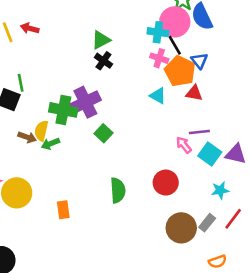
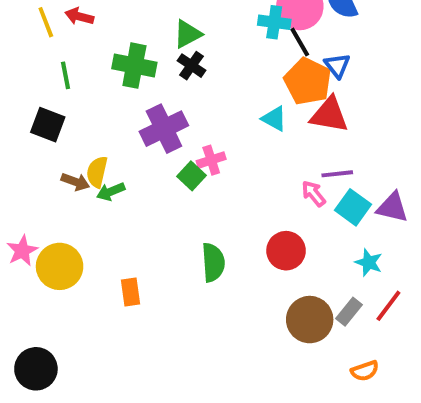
pink cross: (159, 58) -> (211, 160), moved, turned -36
green line: (21, 83) -> (65, 75), moved
red triangle: (194, 93) -> (329, 115), size x1.5
green cross: (63, 110) -> (134, 66), moved
cyan star: (220, 190) -> (369, 262), turned 30

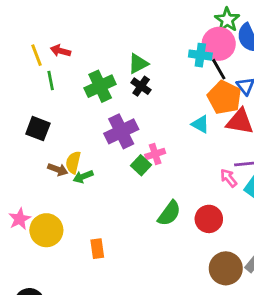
green cross: (134, 66) -> (100, 86), turned -36
green line: (65, 75) -> (51, 81), moved
green semicircle: (213, 262) -> (169, 213), moved, turned 40

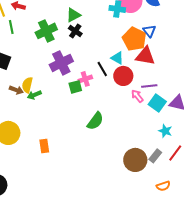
black line: (219, 69) -> (102, 69), moved
green square: (141, 165) -> (75, 87), turned 32
red circle: (209, 219) -> (123, 76), moved

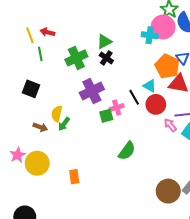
brown arrow: (16, 90) -> (40, 127), moved
green arrow: (34, 95) -> (64, 124), turned -32

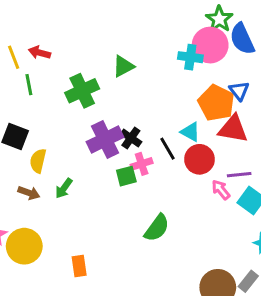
black cross: (106, 58) -> (131, 138), moved
yellow semicircle: (57, 114) -> (38, 161), moved

